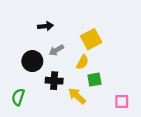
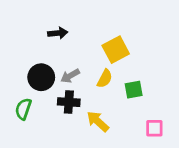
gray arrow: (56, 50) -> (70, 76), moved
green square: (94, 80) -> (134, 90), moved
green semicircle: (18, 97) -> (23, 109), moved

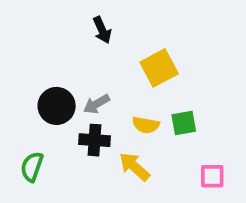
black arrow: (58, 33) -> (102, 30), moved, turned 72
yellow semicircle: (105, 79) -> (146, 125), moved, turned 72
green semicircle: (23, 109) -> (32, 167), moved

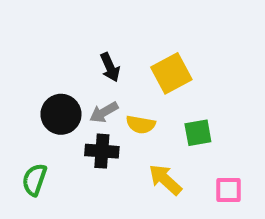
black arrow: (102, 30) -> (110, 67), moved
yellow semicircle: (146, 125) -> (141, 124), moved
yellow arrow: (134, 167) -> (165, 180), moved

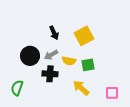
green square: (198, 133) -> (88, 65), moved

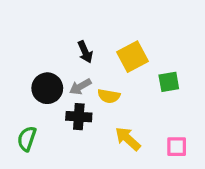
green square: (88, 65) -> (169, 82), moved

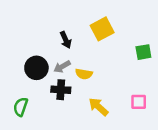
yellow square: (132, 57) -> (102, 29), moved
green square: (169, 82) -> (143, 52), moved
pink square: (177, 147) -> (139, 102), moved

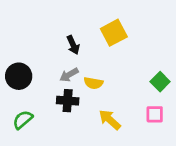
green square: (143, 52) -> (160, 82), moved, turned -35
black circle: (36, 68) -> (19, 76), moved
green semicircle: (21, 107) -> (23, 120), turned 30

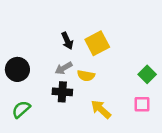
yellow square: (114, 33) -> (97, 43), moved

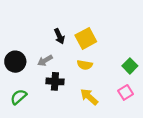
gray arrow: (64, 68) -> (45, 60), moved
yellow semicircle: (86, 76) -> (85, 65), moved
pink square: (142, 104) -> (126, 92), turned -32

